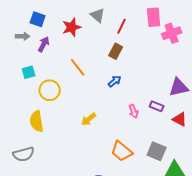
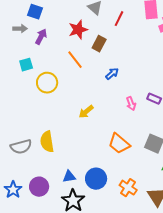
red star: (72, 27) -> (78, 30), moved
brown rectangle: (116, 51) -> (99, 44), moved
yellow semicircle: (37, 121) -> (47, 142), moved

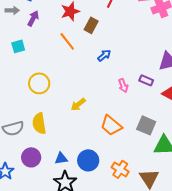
yellow circle: (47, 83) -> (39, 83), moved
yellow arrow: (86, 112) -> (78, 104), moved
purple circle: (39, 187) -> (31, 157), moved

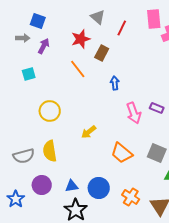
blue arrow: (104, 55) -> (115, 83), turned -56
pink arrow: (123, 85) -> (134, 113), size x1.5

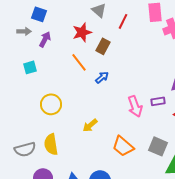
blue arrow: (115, 83) -> (102, 77), moved, turned 56
purple rectangle: (157, 108) -> (158, 101), turned -32

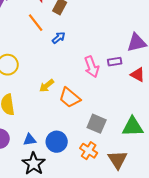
orange trapezoid: (123, 146) -> (70, 98), moved
gray square: (158, 146) -> (97, 124), moved

